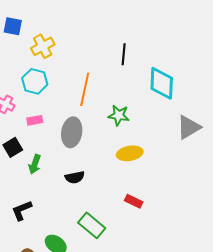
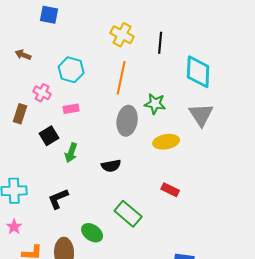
yellow cross: (43, 46) -> (122, 35), moved, turned -35
gray triangle: (189, 127) -> (201, 115), moved, turned -32
gray ellipse: (72, 132) -> (127, 121), moved

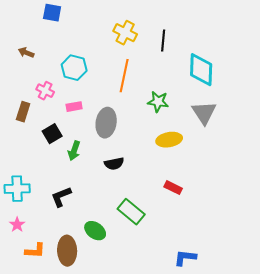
gray ellipse: (127, 121) -> (106, 123), moved

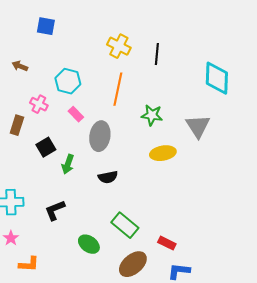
cyan diamond: (201, 70) -> (217, 78), moved
pink rectangle: (74, 107) -> (76, 114), moved, turned 56
red rectangle: (173, 188) -> (167, 243), moved
brown ellipse: (67, 251) -> (133, 264), moved, turned 52

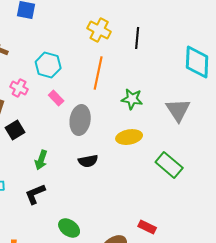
black square: (46, 147) -> (15, 130), moved
yellow ellipse: (163, 153) -> (129, 137), moved
green arrow: (68, 164) -> (41, 160), moved
green rectangle: (125, 225) -> (169, 165), moved

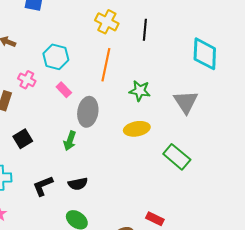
black square: (15, 130) -> (23, 139), moved
green arrow: (41, 160) -> (70, 141), moved
black semicircle: (88, 161) -> (78, 184), moved

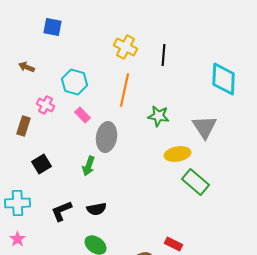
yellow ellipse: (137, 129) -> (178, 154), moved

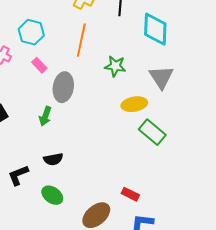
cyan diamond: (224, 79) -> (155, 29), moved
black L-shape: (62, 211) -> (18, 175), moved

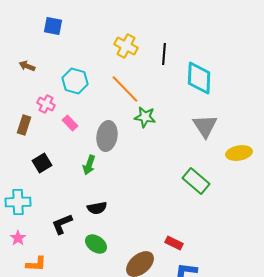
orange line: (81, 40) -> (125, 89), turned -56
pink rectangle: (39, 65) -> (70, 123), moved
green star: (115, 66) -> (145, 117), moved
yellow ellipse: (134, 104) -> (239, 153), moved

